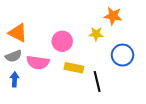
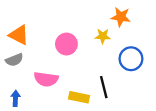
pink semicircle: (38, 62) -> (46, 79), moved
yellow rectangle: (74, 68) -> (79, 97), moved
blue arrow: (15, 79) -> (15, 98), moved

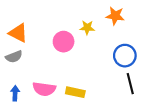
yellow star: (103, 36) -> (87, 28), moved
pink semicircle: (46, 79) -> (44, 89), moved
black line: (104, 87) -> (130, 84), moved

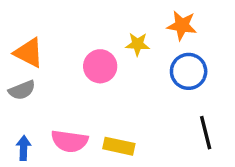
blue circle: (125, 56) -> (189, 71), moved

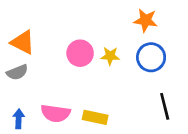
yellow star: (138, 44) -> (110, 56), moved

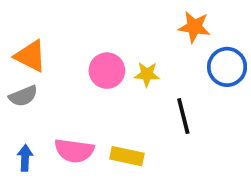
blue circle: (151, 57) -> (227, 67), moved
black line: (165, 106) -> (183, 116), moved

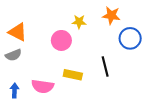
yellow star: (147, 74) -> (79, 22), moved
yellow rectangle: (127, 156) -> (73, 75), moved

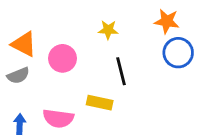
orange star: (111, 15) -> (167, 21), moved
pink circle: (61, 40) -> (62, 58), moved
black line: (105, 66) -> (121, 71), moved

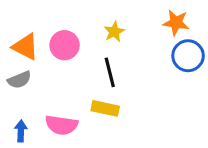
yellow star: (108, 30) -> (114, 32), turned -30
pink circle: (62, 58) -> (65, 45), moved
black line: (121, 71) -> (110, 72), moved

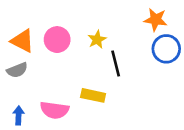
yellow star: (114, 32) -> (97, 40), moved
black line: (110, 72) -> (116, 63), moved

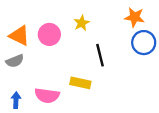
yellow star: (97, 40) -> (82, 23), moved

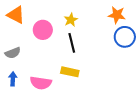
orange triangle: (19, 36) -> (16, 15), moved
black line: (100, 55) -> (72, 43), moved
blue arrow: (16, 100) -> (13, 79), moved

